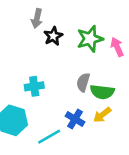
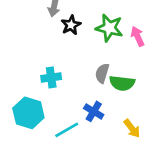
green star: (90, 39) -> (109, 28), turned 30
yellow arrow: (102, 115) -> (132, 128), moved, turned -90

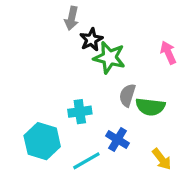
green star: (109, 28) -> (109, 58), moved
cyan cross: (51, 77) -> (80, 112), moved

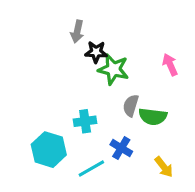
black star: (91, 40) -> (96, 52), turned 30

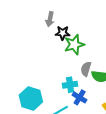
green star: (113, 69) -> (74, 45), turned -30
cyan cross: (85, 121) -> (70, 85), moved

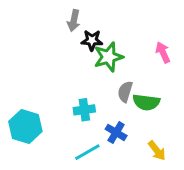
cyan cross: (70, 85) -> (84, 110), moved
cyan hexagon: (31, 98) -> (25, 126), moved

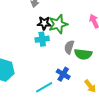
black star: (92, 40) -> (44, 23), moved
cyan cross: (84, 110) -> (42, 39), moved

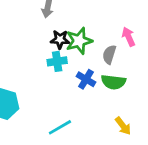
gray semicircle: (69, 47) -> (109, 55), moved
blue cross: (63, 74) -> (86, 79), moved

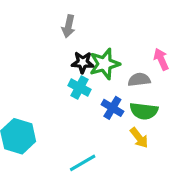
gray semicircle: (109, 55) -> (139, 80), turned 66
cyan cross: (57, 61) -> (79, 87), turned 36
yellow arrow: (123, 126) -> (139, 138), moved

